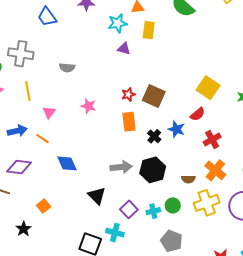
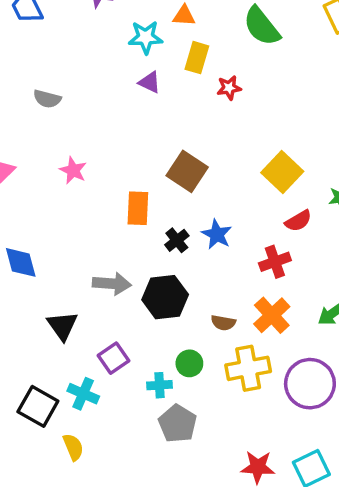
red star: (128, 94) -> (229, 88), moved
red semicircle: (198, 114) -> (298, 221), moved
cyan cross: (153, 211) -> (159, 385), moved

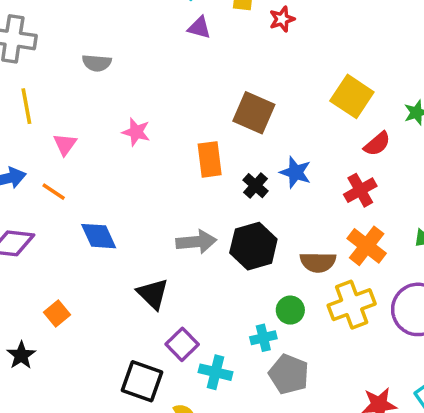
brown semicircle: (223, 323) -> (318, 262), size x1.4
purple square: (113, 358) -> (182, 344), moved
cyan cross: (83, 394) -> (215, 372), moved

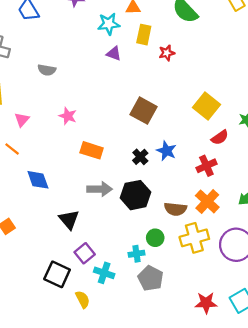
orange rectangle: (210, 159) -> (92, 150), moved, turned -70

